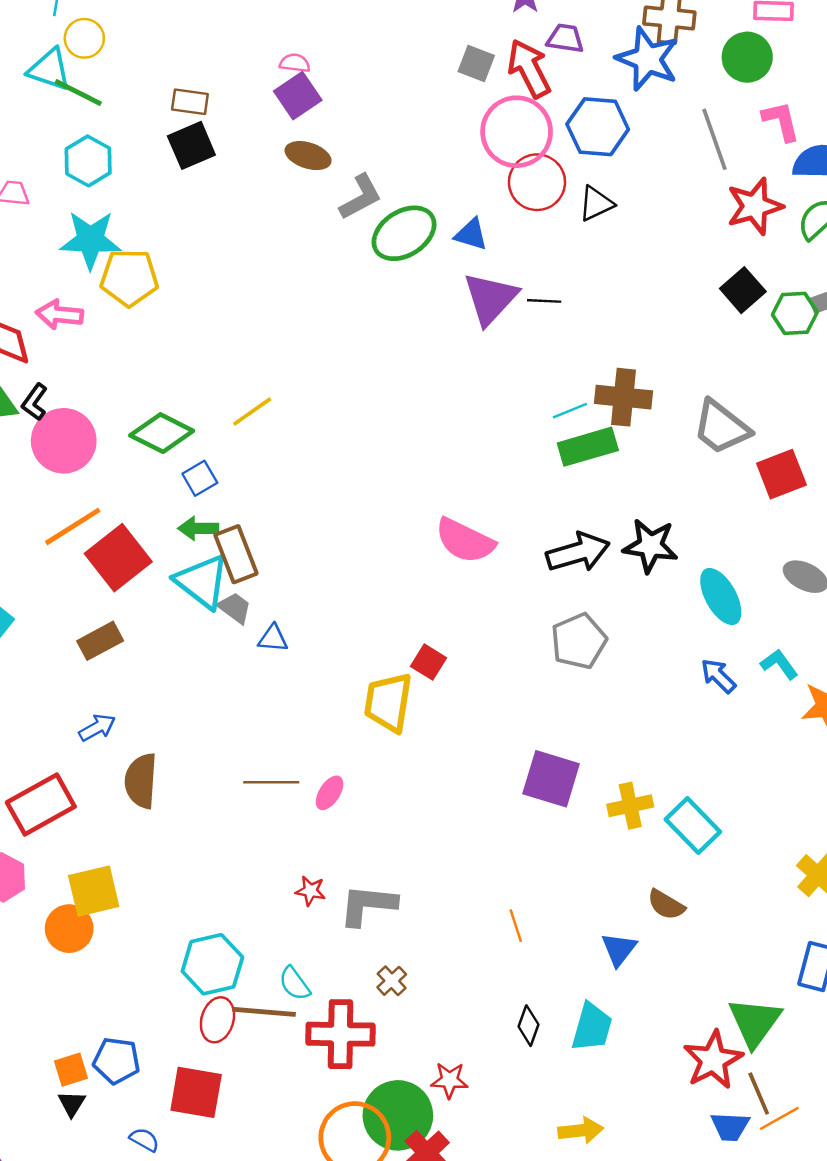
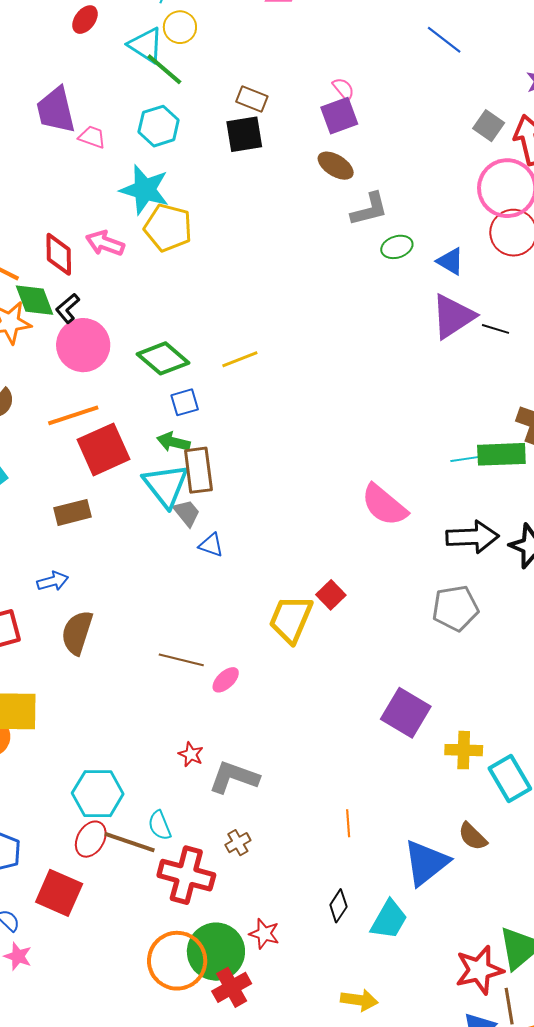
pink semicircle: (295, 63) -> (343, 89), turned 30
green ellipse: (404, 233) -> (397, 247), size x0.6
cyan line: (570, 411) -> (465, 459), moved
blue triangle: (619, 949) -> (426, 863), size x1.6

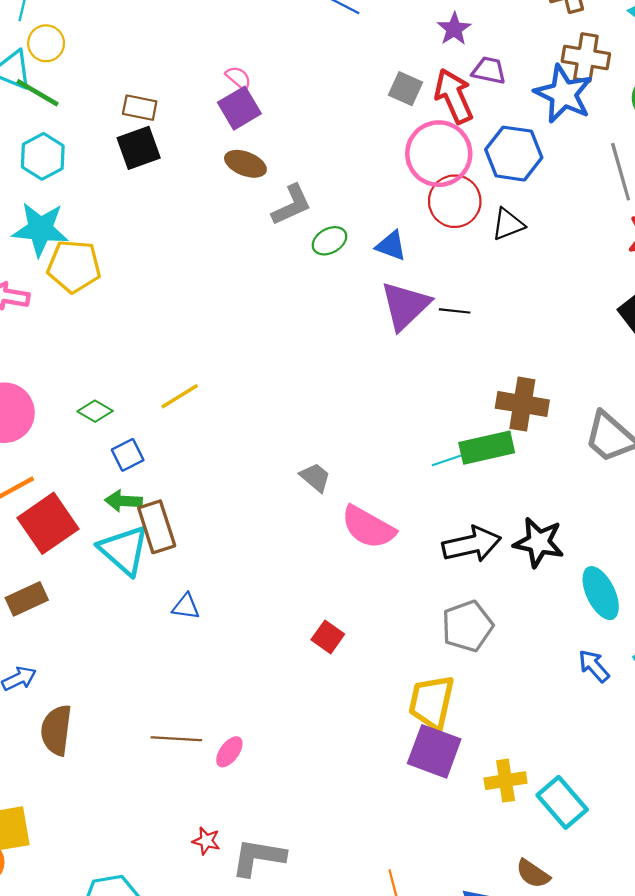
green diamond: (163, 358) -> (95, 411), size x0.6
gray trapezoid: (187, 513) -> (315, 477), moved
yellow trapezoid: (291, 619) -> (432, 702), moved

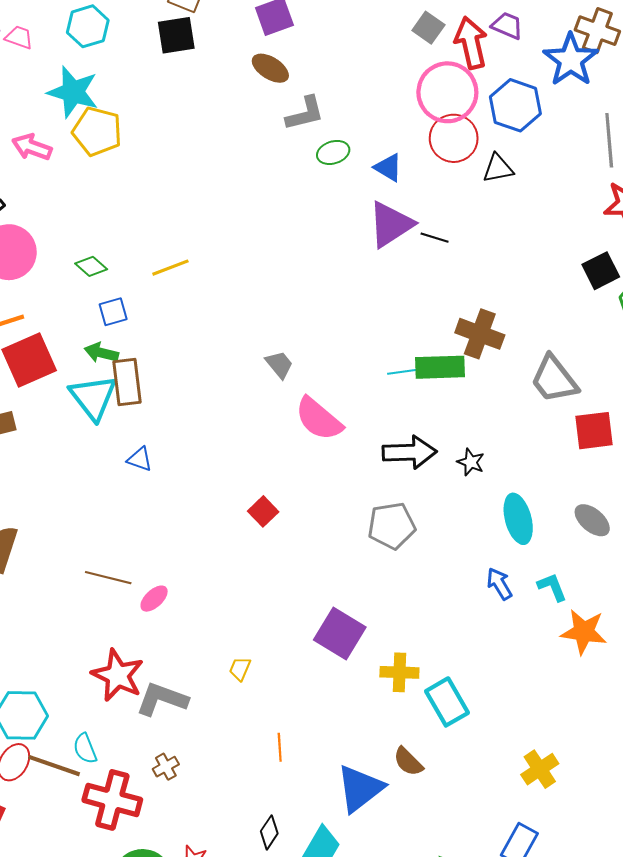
black star: (539, 542) -> (471, 462), size x0.6
yellow trapezoid: (432, 702) -> (240, 669), moved, size x0.5
red star: (206, 841) -> (118, 675), size x2.0

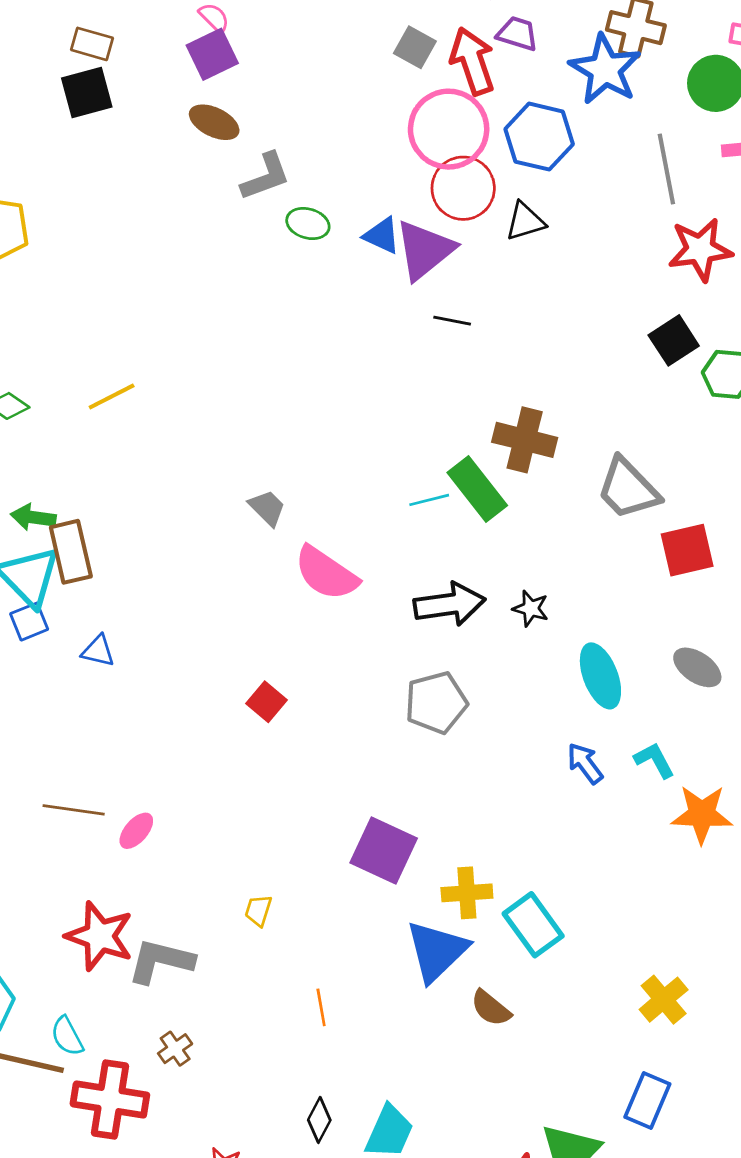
green ellipse: (333, 152) -> (308, 224), turned 40
purple triangle: (391, 224) -> (425, 250), moved
blue square: (113, 312) -> (29, 622), moved
green rectangle: (440, 367) -> (477, 489), turned 60
blue triangle: (360, 788) -> (437, 951), moved

